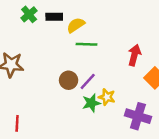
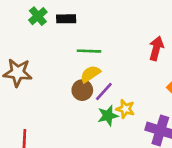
yellow semicircle: (76, 25) -> (90, 74), moved
green line: (87, 44) -> (89, 51), moved
red arrow: (134, 55) -> (156, 48), moved

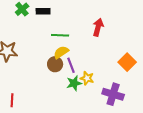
red arrow: (156, 48) -> (98, 27), moved
purple line: (104, 91) -> (71, 65), turned -63

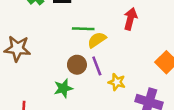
yellow semicircle: (61, 52) -> (97, 40), moved
green star: (74, 83) -> (63, 88), moved

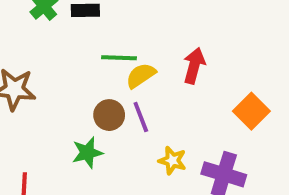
red arrow: (130, 19) -> (194, 66), moved
yellow star: (117, 82) -> (172, 160), moved

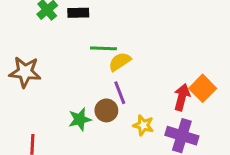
red arrow: (194, 66) -> (182, 97), moved
brown circle: (109, 115) -> (106, 110), moved

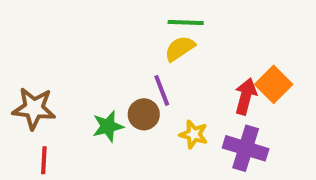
green line: (103, 48) -> (186, 22), moved
yellow semicircle: (120, 62) -> (180, 48), moved
brown star: (25, 72) -> (34, 108), moved

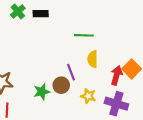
yellow semicircle: (180, 48) -> (93, 59), moved, turned -56

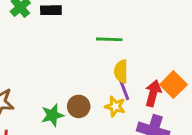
purple line: (71, 72) -> (124, 89), moved
yellow star: (88, 96) -> (115, 106), moved

